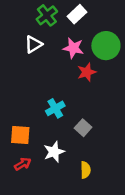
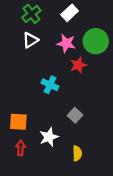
green cross: (47, 15) -> (31, 14), moved
cyan cross: (55, 108) -> (50, 85), moved, turned -35
red arrow: (23, 164) -> (21, 148), turned -56

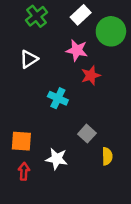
white triangle: (30, 40) -> (29, 59), moved
green circle: (96, 41) -> (111, 31), moved
white star: (49, 137) -> (57, 159), turned 30
yellow semicircle: (77, 153) -> (107, 156), moved

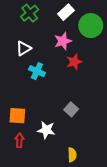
pink star: (77, 50) -> (63, 41), turned -30
cyan cross: (58, 98) -> (37, 71), moved
yellow semicircle: (107, 156) -> (72, 155), moved

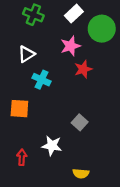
green cross: (30, 13) -> (33, 15), turned -30
orange square: (17, 116) -> (19, 109), moved
yellow semicircle: (72, 155) -> (81, 173), turned 96

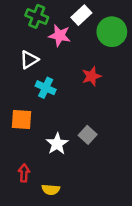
pink star: (70, 46) -> (60, 36), moved, turned 30
white star: (52, 146) -> (57, 144), moved, turned 30
yellow semicircle: (81, 173) -> (51, 190), moved

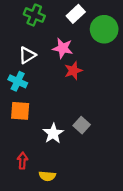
pink star: (60, 36) -> (63, 48), moved
red star: (91, 76) -> (73, 71), moved
cyan cross: (46, 88) -> (18, 81), moved

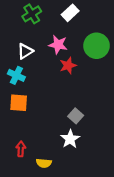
green cross: (34, 15) -> (32, 14), turned 36
green circle: (104, 29) -> (96, 46), moved
white star: (53, 133) -> (70, 139), moved

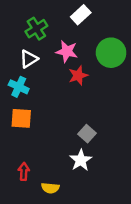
green cross: (32, 14) -> (36, 29), moved

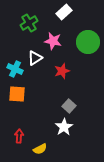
white triangle: (29, 59) -> (35, 58), moved
red star: (78, 75) -> (62, 71), moved
yellow semicircle: (50, 188) -> (40, 149), turned -32

